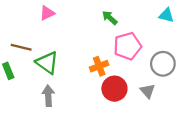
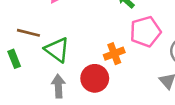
red circle: (114, 89) -> (95, 78), moved

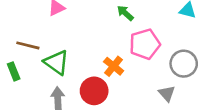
orange cross: (114, 54) -> (114, 66), turned -30

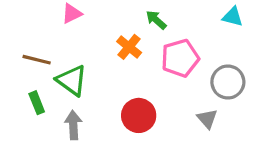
orange cross: (114, 66) -> (129, 47), moved
green rectangle: (14, 71) -> (37, 103), moved
red circle: (94, 91) -> (139, 115), moved

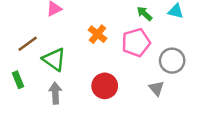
green arrow: (156, 20) -> (144, 14), moved
brown line: (37, 60) -> (28, 44), turned -50
green rectangle: (37, 103) -> (18, 80), moved

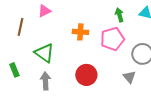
green arrow: (144, 14) -> (119, 15), turned 32
orange cross: (97, 34) -> (80, 32), turned -35
brown line: (28, 44) -> (20, 27), moved, turned -42

